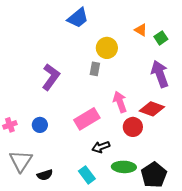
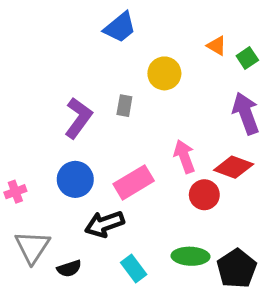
gray rectangle: (95, 69) -> (124, 106), moved
blue circle: (40, 125) -> (75, 179), moved, size x1.5
black arrow: (101, 147) -> (104, 224), moved, size x1.4

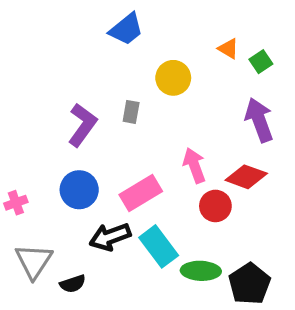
cyan rectangle: (134, 269) -> (159, 246), moved, size x1.4

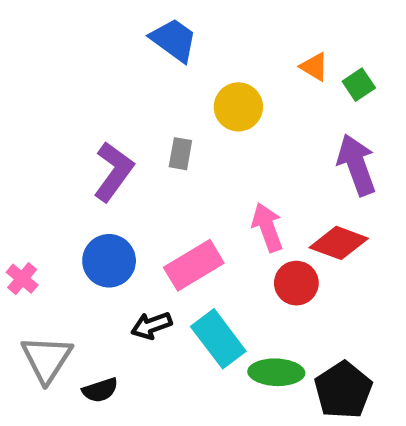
blue trapezoid: (126, 29) -> (174, 40), turned -105
pink cross: (16, 203) -> (22, 279), turned -30
black arrow: (110, 237) -> (151, 325), size x0.7

